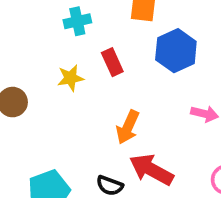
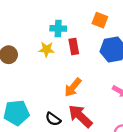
cyan cross: (77, 21) -> (58, 28), moved

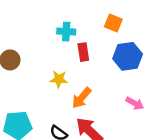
yellow star: (47, 49) -> (59, 79), moved

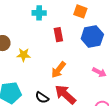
cyan cross: (66, 32) -> (39, 13), moved
yellow star: (59, 79) -> (24, 55), moved

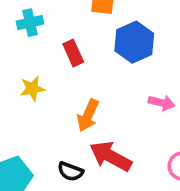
yellow star: (24, 55) -> (32, 89), moved

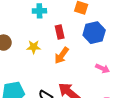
orange arrow: (88, 115) -> (62, 55), moved

